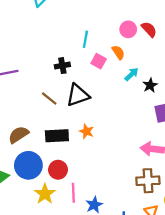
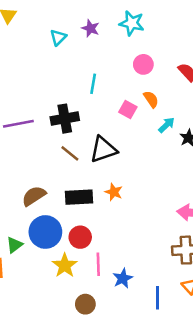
pink circle: (128, 29) -> (143, 64), moved
cyan line: (85, 39) -> (93, 84), moved
black cross: (62, 66) -> (65, 119), moved, size x1.5

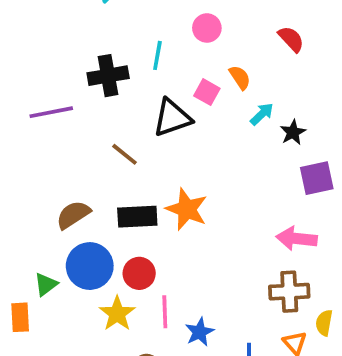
pink circle: (143, 64) -> (207, 28), moved
black cross: (65, 119) -> (108, 76), moved
black triangle: (103, 150) -> (172, 118), moved
orange star: (114, 192) -> (187, 209), size x1.6

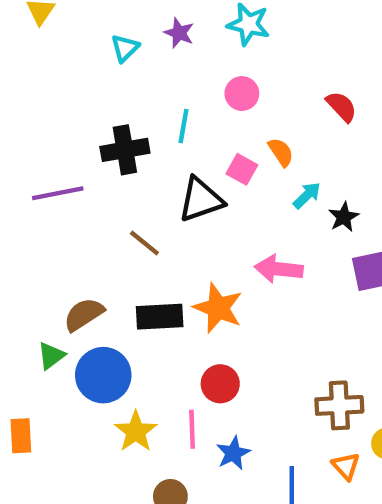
pink arrow: (297, 239) -> (279, 269), moved
red circle: (139, 273) -> (220, 384), moved
green triangle: (46, 284) -> (51, 356), moved

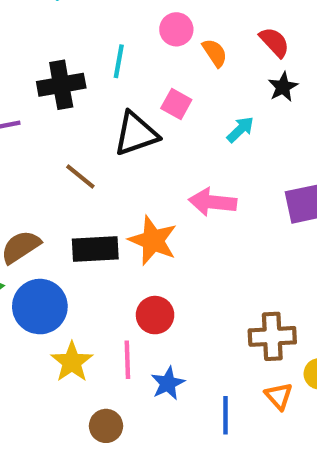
orange semicircle: (281, 152) -> (215, 53), moved
black star: (344, 217) -> (283, 87), moved

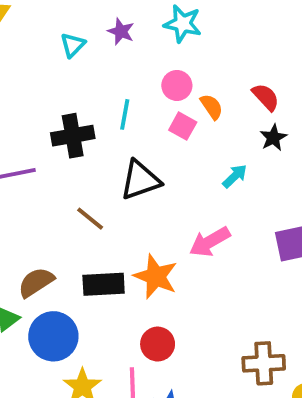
pink square: (176, 104) -> (183, 126), moved
pink arrow: (213, 202) -> (210, 242), turned -36

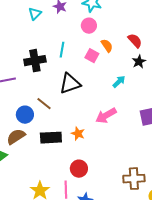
pink circle: (177, 85) -> (89, 26), moved
orange star: (156, 277) -> (78, 134), size x0.6
blue circle: (53, 336) -> (25, 115), moved, size x0.7

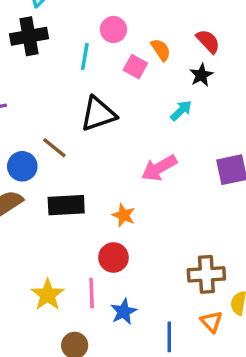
pink circle: (89, 26) -> (113, 29), moved
black cross: (35, 61) -> (29, 36), moved
black star: (139, 62) -> (201, 75), moved
orange star: (78, 134) -> (124, 215), moved

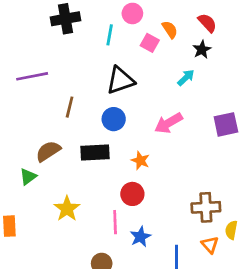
brown line: (54, 148) -> (70, 107), moved, turned 65
blue circle: (22, 166) -> (114, 119), moved
yellow star: (48, 295) -> (67, 209), moved

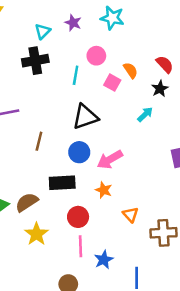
pink arrow: (168, 123) -> (110, 160), moved
brown semicircle: (48, 151) -> (27, 202), moved
red circle: (132, 194) -> (78, 217), moved
orange triangle: (210, 245) -> (131, 214), moved

